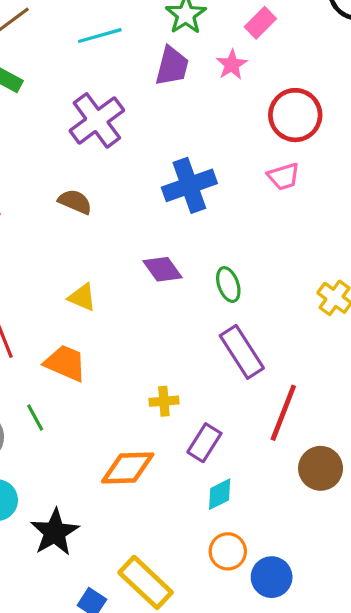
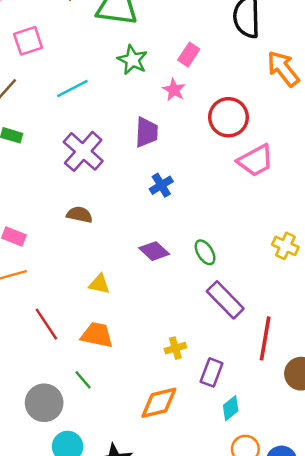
purple trapezoid: (172, 66) -> (147, 132), moved
pink trapezoid: (284, 176) -> (256, 161), moved, size x1.5
blue cross: (189, 185) -> (161, 185), size x0.6

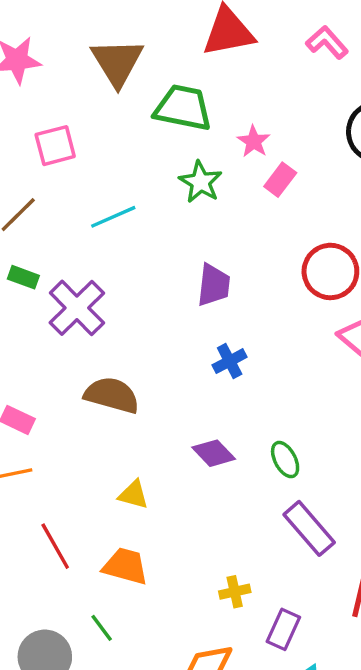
pink star: (174, 90) -> (254, 141), moved
purple cross: (83, 151) -> (77, 308), moved
brown semicircle: (79, 215) -> (112, 395), size x1.5

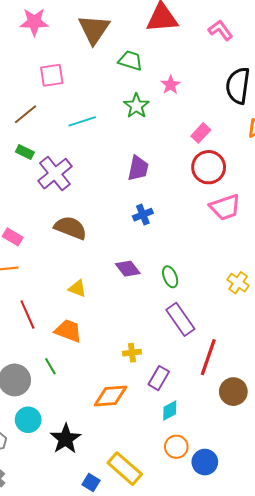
green trapezoid: (183, 108) -> (130, 61), size x0.7
pink rectangle: (280, 180) -> (201, 133), moved

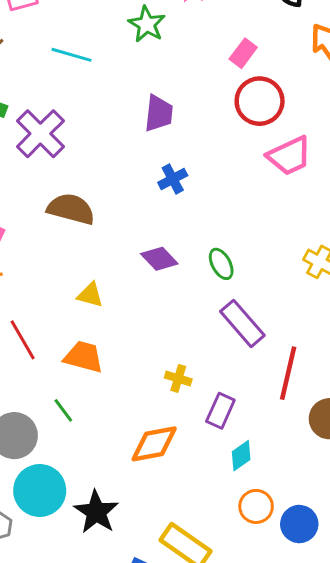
cyan line: (82, 121) -> (71, 55), turned 40
yellow cross: (132, 353) -> (178, 378), turned 30
cyan circle: (28, 420) -> (40, 490), size x1.4

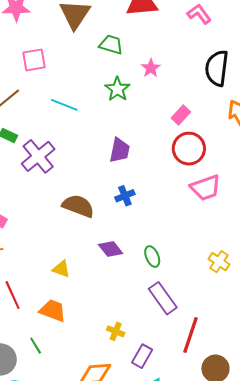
brown semicircle: (71, 209) -> (78, 206), moved

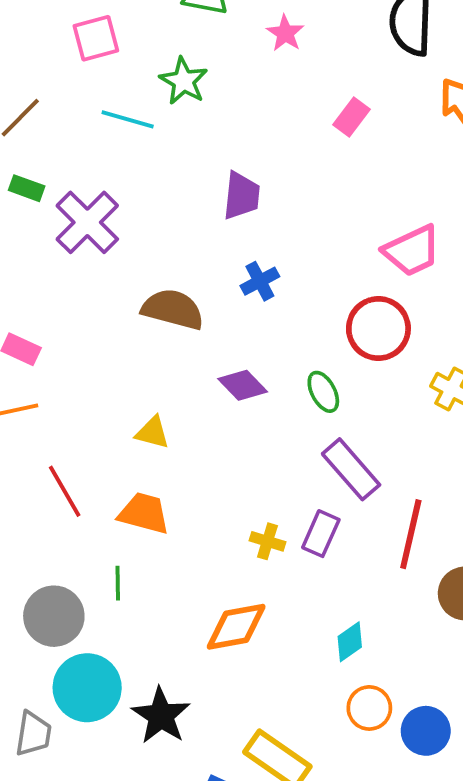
pink square: (34, 60) -> (96, 38), moved
green star: (117, 89) -> (184, 81), moved
red circle: (189, 149) -> (378, 329), moved
green line: (36, 346) -> (118, 583), turned 36
purple rectangle: (142, 356) -> (321, 534), moved

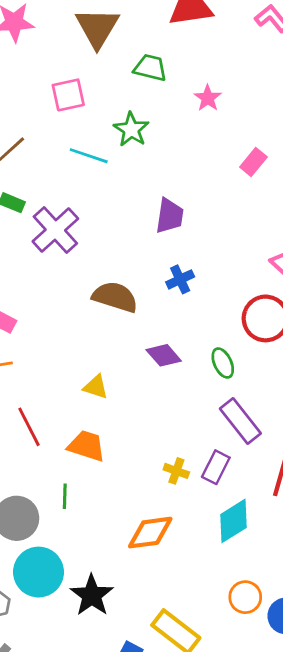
cyan diamond: (350, 642) -> (234, 521), moved, size x1.5

